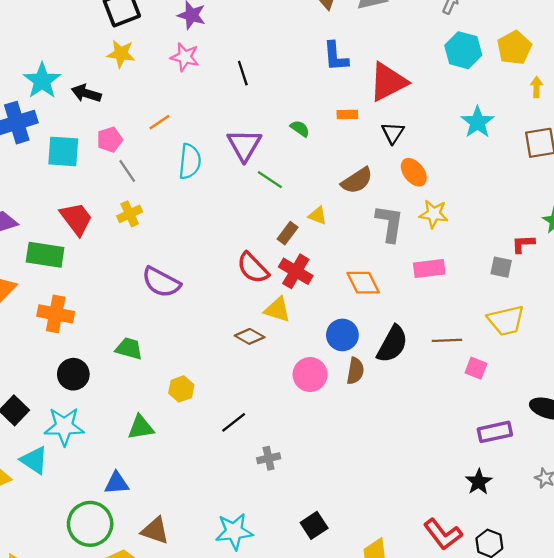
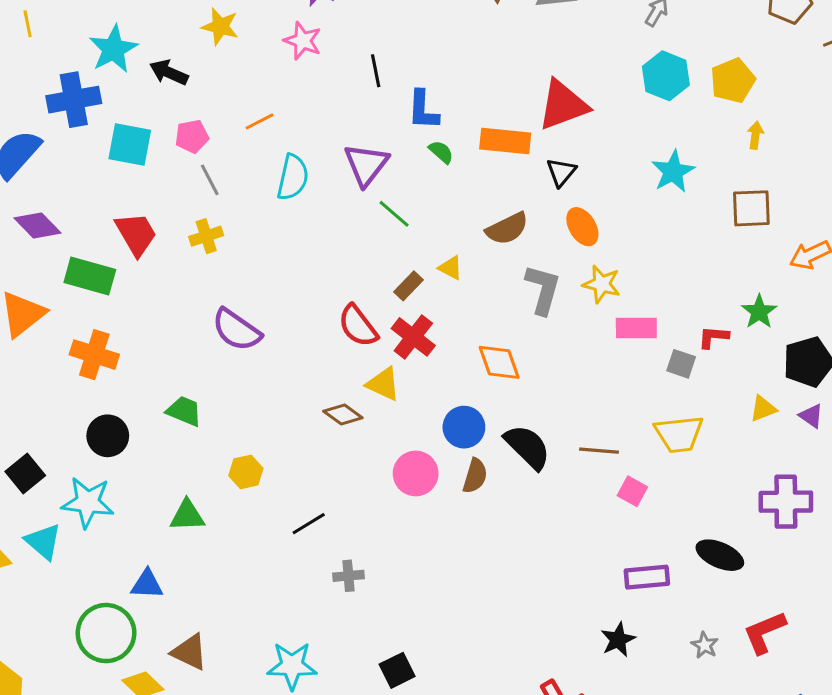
blue L-shape: (336, 56) -> (423, 110), moved
orange rectangle: (347, 114) -> (505, 141), size x1.8
pink rectangle: (429, 269) -> (636, 328), moved
black semicircle: (392, 344) -> (527, 447), turned -81

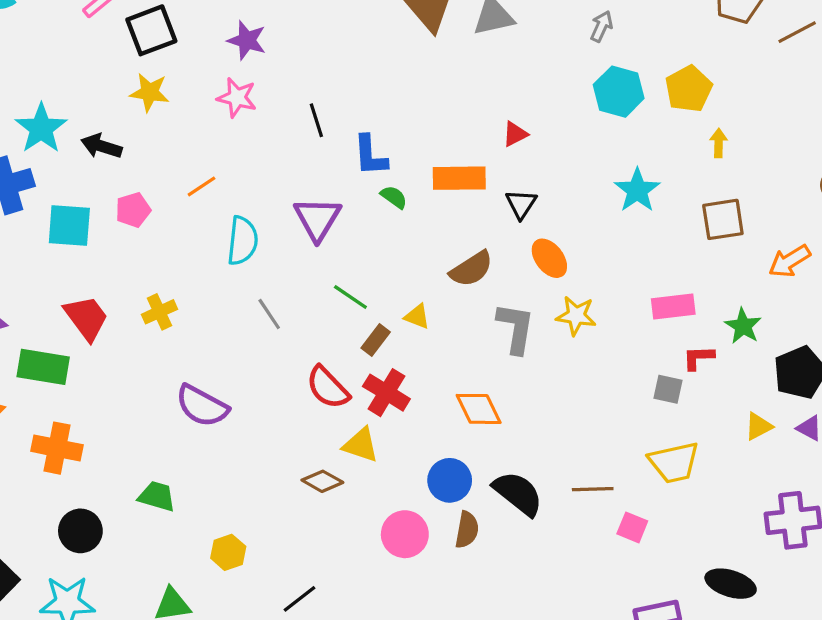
red triangle: (563, 105) -> (515, 134), size x0.5
gray line: (210, 180) -> (269, 314), moved
green line: (394, 214) -> (350, 297), moved
pink rectangle: (636, 328) -> (673, 307), moved

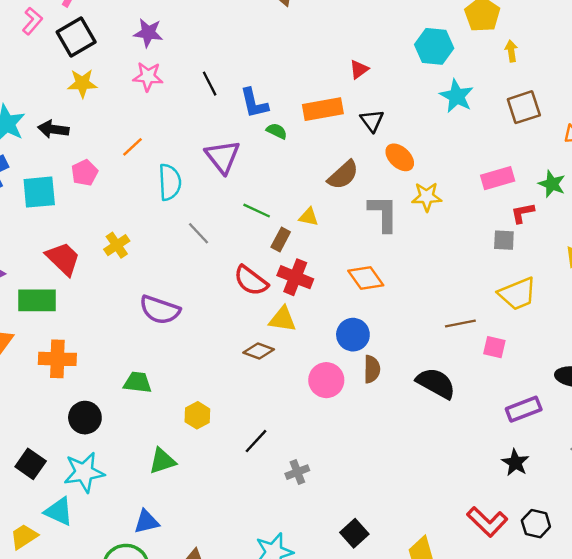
cyan hexagon: (619, 92) -> (434, 46), moved
black semicircle: (518, 493) -> (436, 383), moved

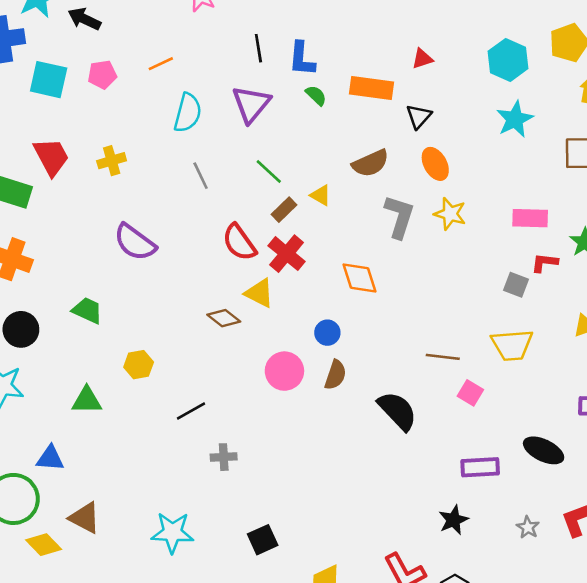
black line: (210, 84) -> (258, 48), moved
blue circle: (353, 335) -> (327, 333), size x0.7

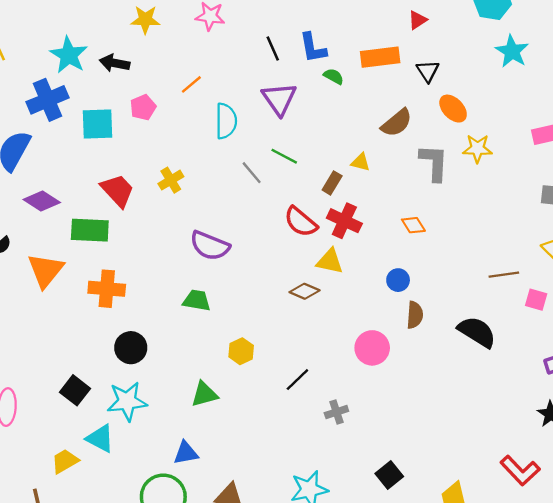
green line: (269, 171) -> (284, 156), moved
orange diamond: (360, 278) -> (413, 225), size x0.7
green trapezoid: (87, 310) -> (197, 300), moved
pink circle: (284, 371) -> (372, 348), moved

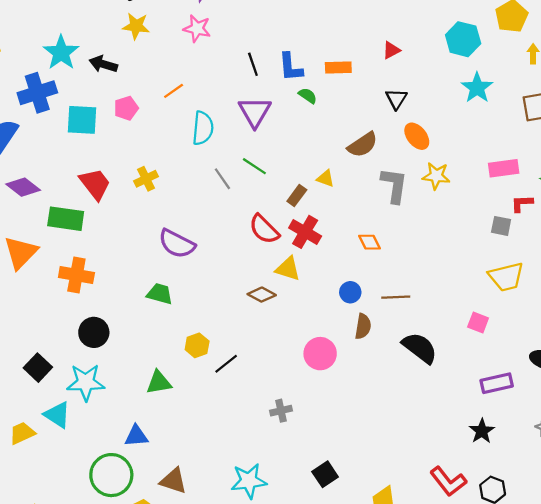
orange rectangle: (380, 57) -> (338, 68), moved, size x0.7
brown line: (504, 275) -> (396, 297), moved
black line: (297, 380) -> (226, 364), moved

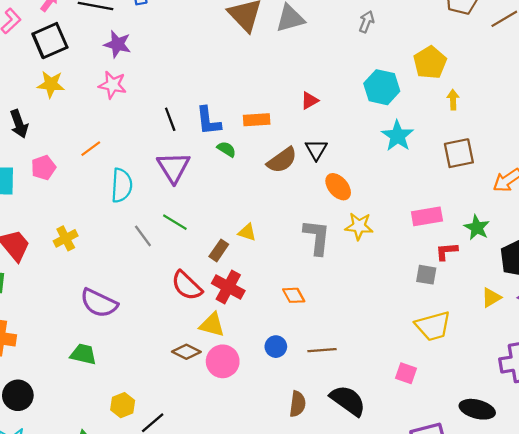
black arrow: (103, 64) -> (19, 124), turned -124
brown semicircle: (363, 145) -> (282, 160), moved
brown semicircle: (363, 326) -> (298, 404), moved
pink circle: (320, 354) -> (223, 361), moved

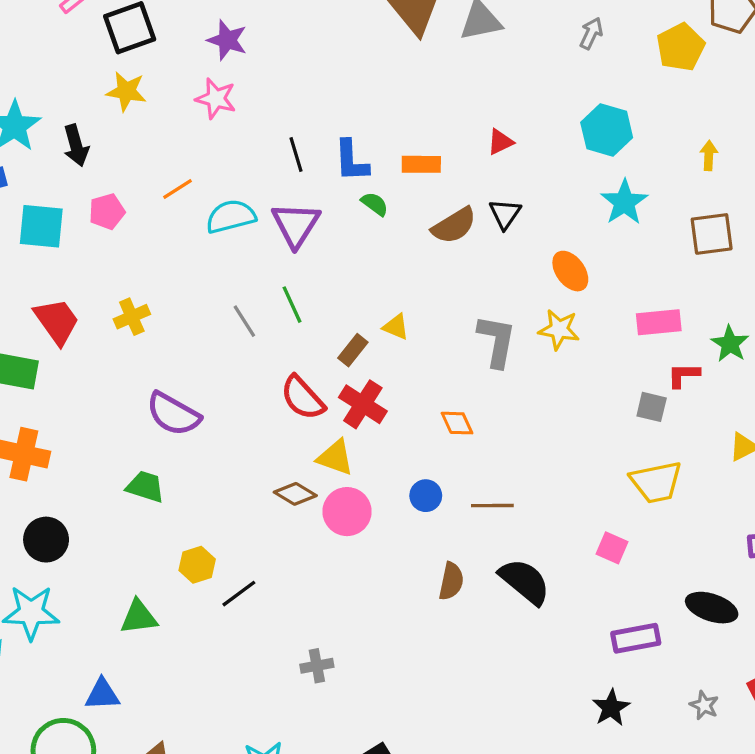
yellow pentagon: (430, 63) -> (681, 47), moved
cyan semicircle: (122, 185) -> (231, 216), moved, turned -112
orange ellipse: (338, 187) -> (570, 271), moved
green line: (175, 222) -> (292, 305), turned 30

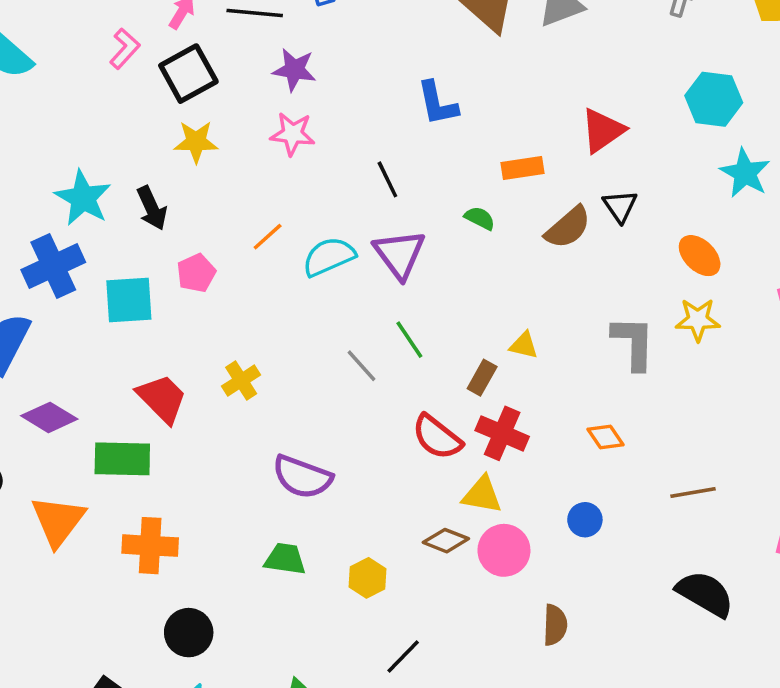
red triangle: (500, 142) -> (603, 130), size x1.6
blue L-shape: (351, 161) -> (437, 103), moved
brown line: (492, 506) -> (693, 492), moved
yellow hexagon: (197, 565) -> (368, 578), moved
brown semicircle: (451, 581) -> (555, 625), moved

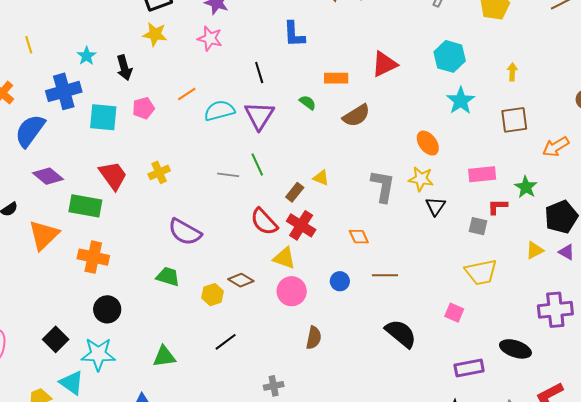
cyan star: (83, 198) -> (87, 56), size x0.6
black triangle: (620, 206) -> (435, 206), moved
gray line: (362, 366) -> (228, 175), turned -50
brown line: (693, 492) -> (385, 275), moved
brown diamond: (446, 541) -> (241, 280), moved

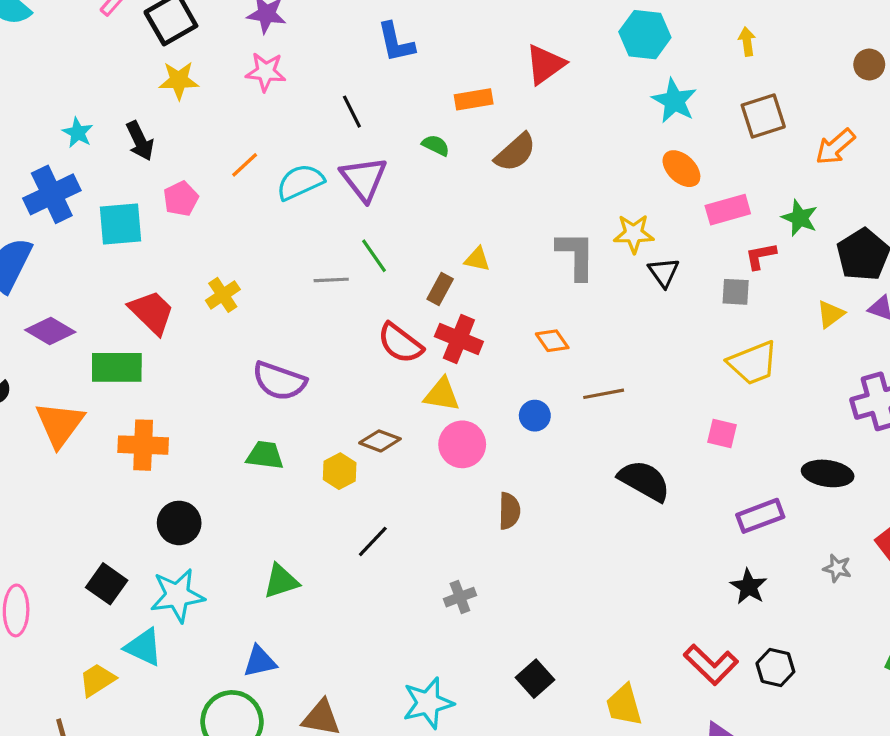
orange ellipse: (428, 143) -> (681, 169), moved

